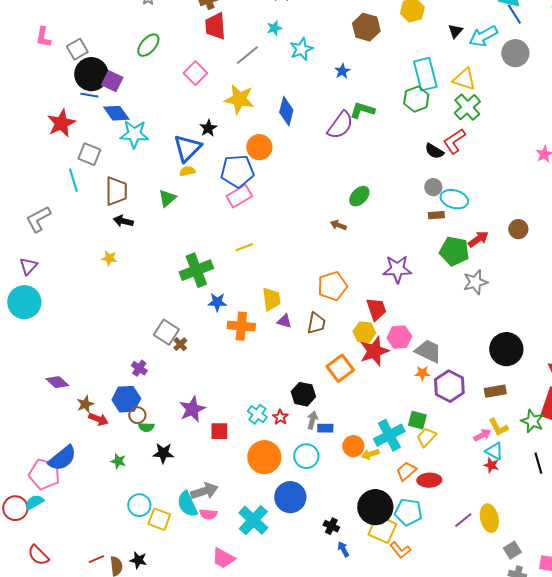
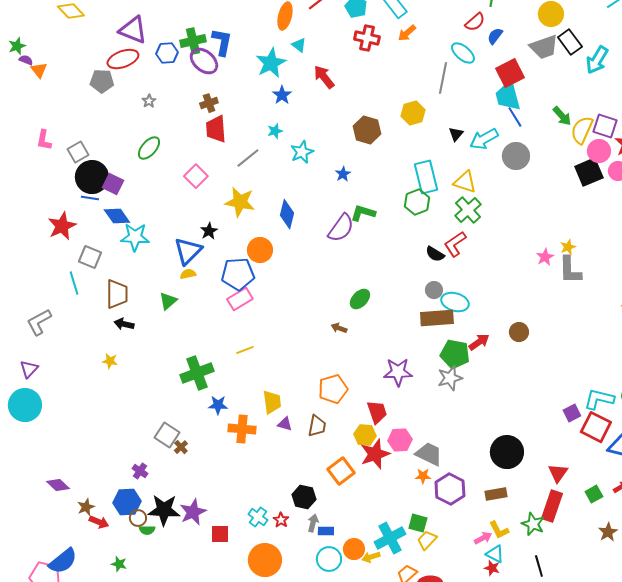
brown rectangle: (436, 215) -> (437, 318), size x2.0
gray star: (475, 282) -> (450, 378), moved
black star: (163, 453) -> (164, 510), moved, size x1.5
cyan circle: (306, 456) -> (329, 559), moved

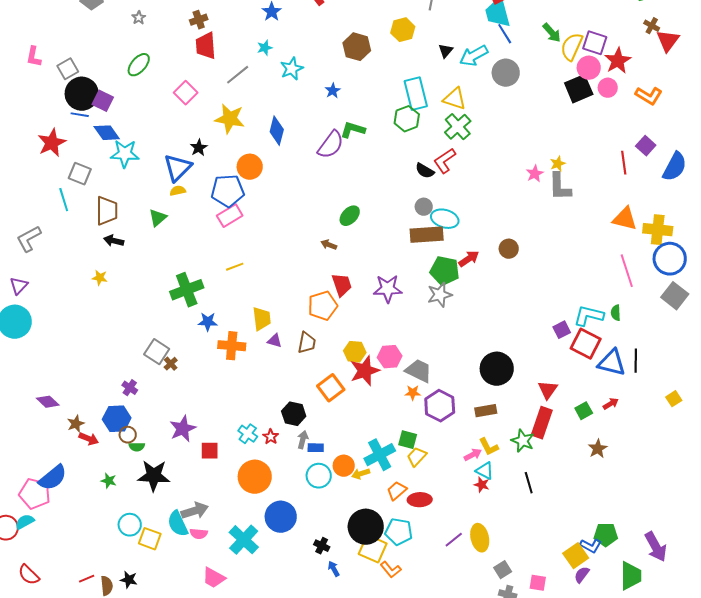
red trapezoid: (377, 412) -> (342, 285), moved
black star: (164, 510) -> (154, 476), moved

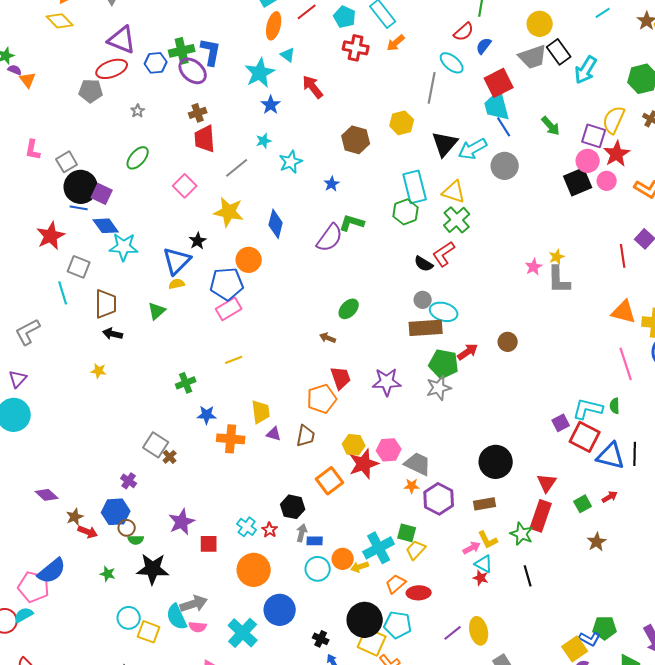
yellow semicircle: (572, 47) -> (614, 120), moved
black triangle: (446, 51) -> (445, 144), size x1.8
green cross: (187, 290) -> (186, 383), size x0.6

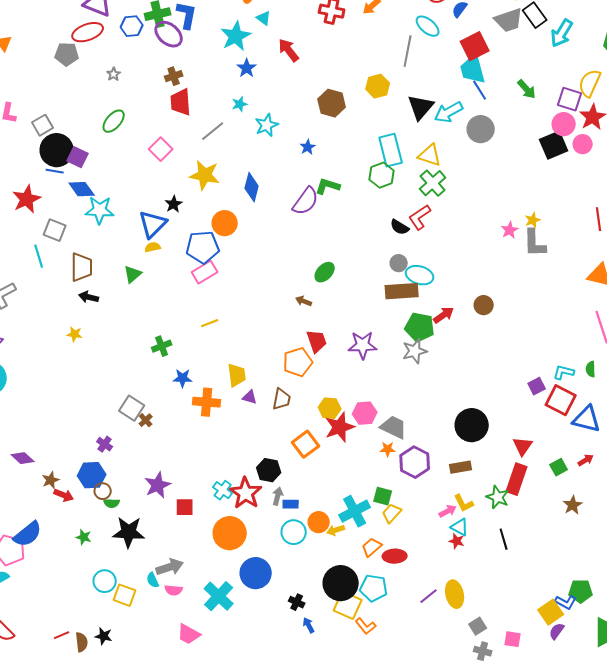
cyan L-shape: (588, 409) -> (564, 372), size x0.7
red star: (270, 530) -> (246, 493), size x2.0
cyan semicircle: (177, 617) -> (153, 580), size x0.6

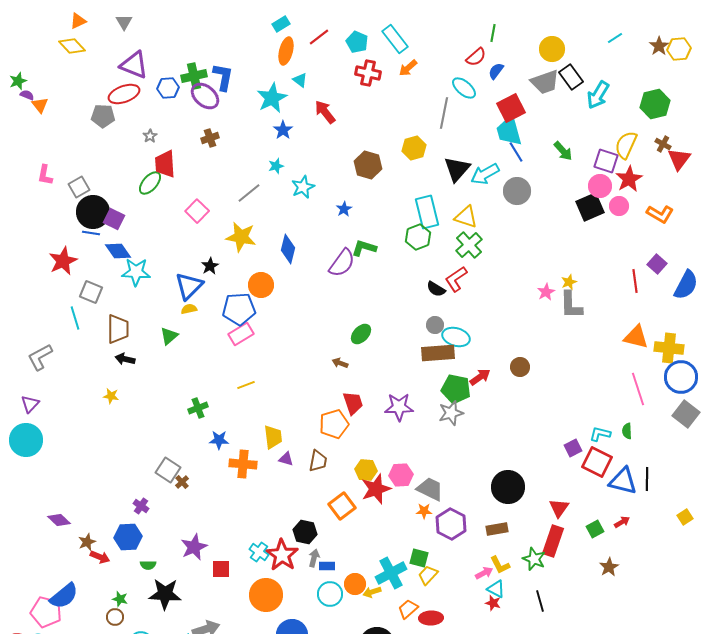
red trapezoid: (181, 102) -> (165, 164), moved
brown circle: (103, 491) -> (115, 617), moved

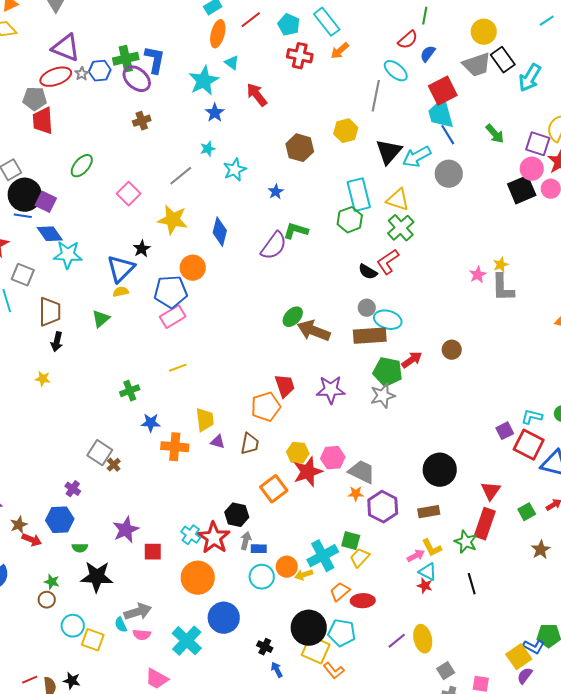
gray star: (150, 136) -> (82, 74), moved
red trapezoid: (165, 164) -> (43, 121), moved
black arrow: (125, 359) -> (57, 342), turned -90
brown arrow: (340, 363) -> (314, 331), moved, size x2.0

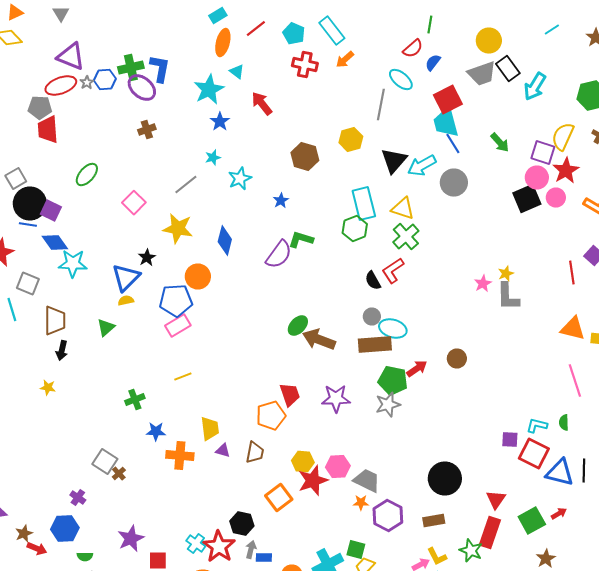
black semicircle: (368, 272) -> (373, 280), turned 30
purple square: (505, 431) -> (510, 440), turned 30
green square: (527, 512) -> (532, 520), size x1.5

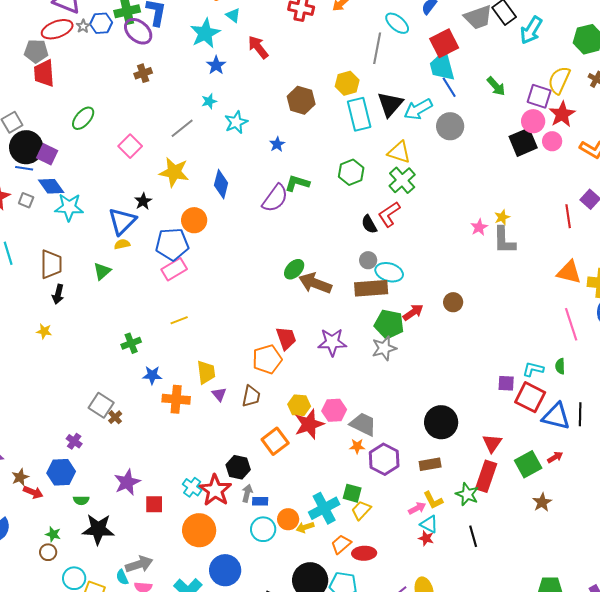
cyan rectangle: (364, 204) -> (359, 114), moved
gray square: (28, 284) -> (26, 200), moved, size x0.7
purple triangle: (223, 450) -> (219, 394), turned 35

